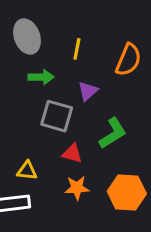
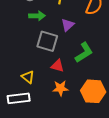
yellow triangle: (27, 171) -> (28, 77), turned 32

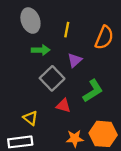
gray square: (47, 41) -> (52, 78), turned 30
orange star: (60, 88) -> (75, 139), moved

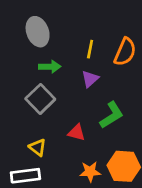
yellow line: (67, 30) -> (90, 49), moved
gray square: (52, 78) -> (40, 99), moved

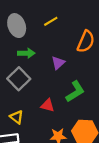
yellow line: (90, 49) -> (51, 21), moved, turned 48

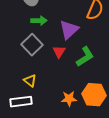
purple triangle: (58, 63) -> (69, 30), size x1.5
red triangle: (47, 105) -> (59, 52), moved, turned 48

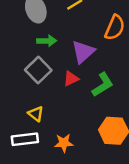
red triangle: (59, 52) -> (71, 79), turned 32
orange star: (69, 99) -> (64, 143), moved

